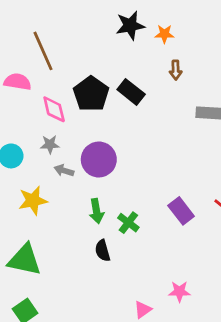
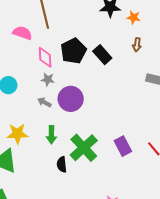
gray star: (50, 144) -> (48, 79), moved
yellow star: (33, 201) -> (17, 134), moved
green arrow: (97, 211) -> (51, 135), moved
green cross: (128, 223) -> (84, 148), size x1.8

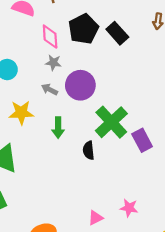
yellow star: (17, 134) -> (21, 113), moved
green cross: (84, 148) -> (111, 122), moved
black semicircle: (62, 164) -> (89, 150), moved

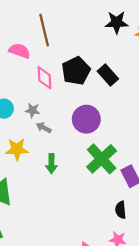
gray star: (53, 63) -> (33, 110), moved
purple circle: (80, 85) -> (86, 119), moved
black semicircle: (89, 150) -> (121, 210), moved

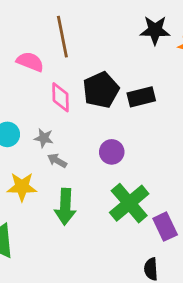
black rectangle: (108, 75) -> (141, 97), turned -65
purple circle: (86, 119) -> (112, 152), size x0.7
green arrow: (51, 164) -> (65, 207), size x1.4

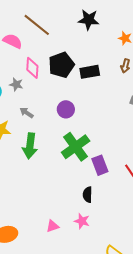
black star: (155, 30) -> (89, 20), moved
brown line: (62, 37) -> (37, 25), turned -44
gray star: (44, 138) -> (16, 84), moved

